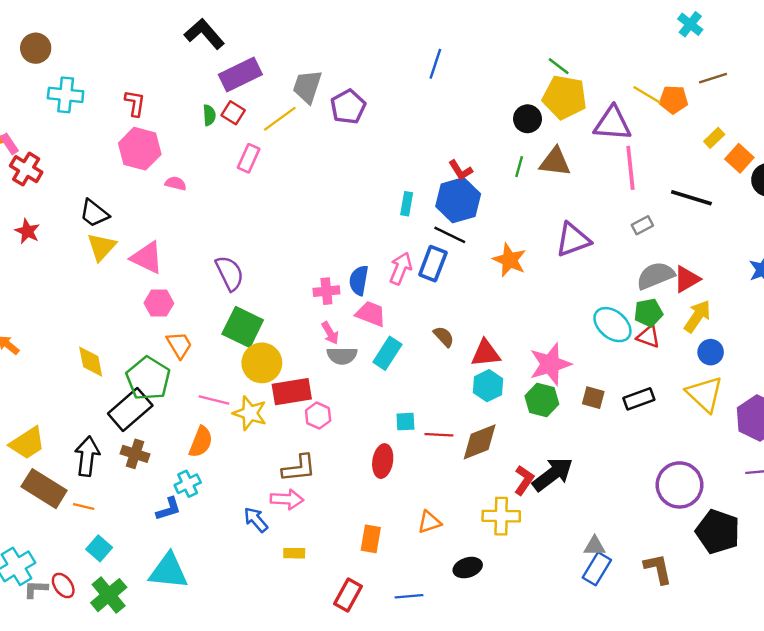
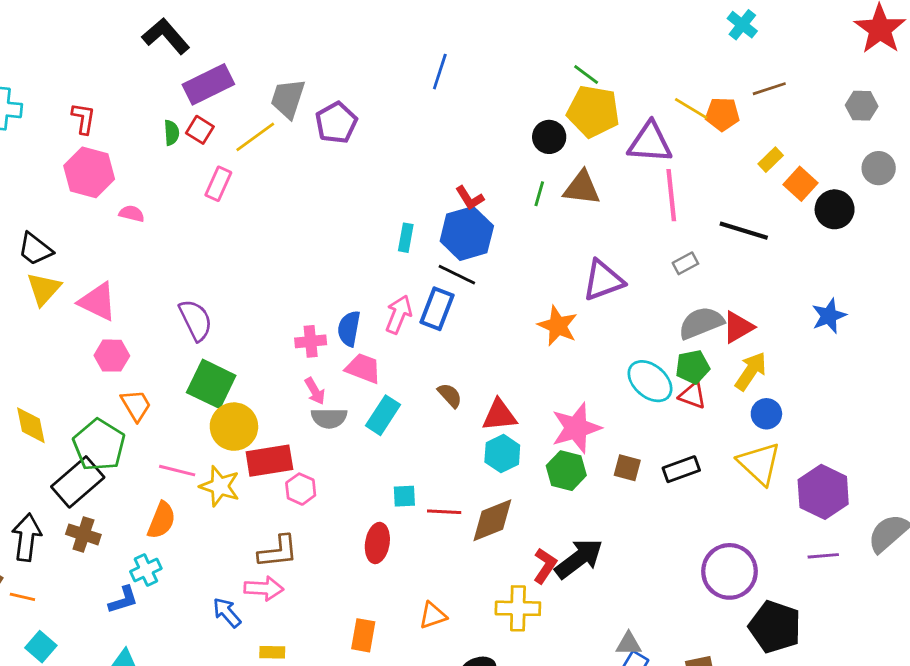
orange star: (510, 260) -> (558, 326), moved

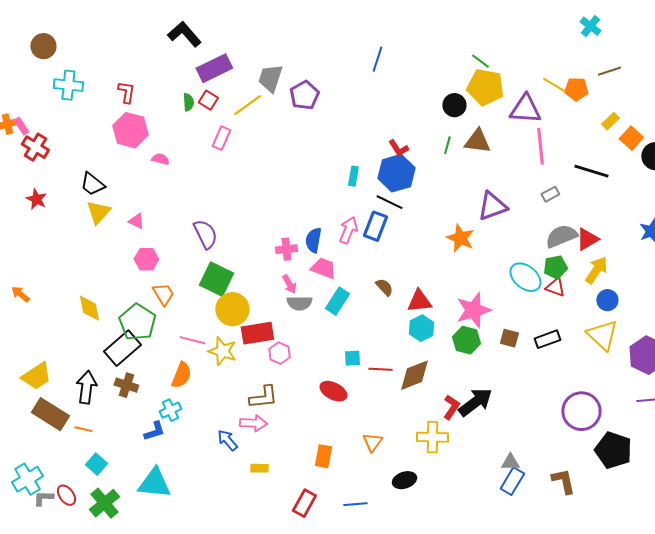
pink triangle: (98, 302) -> (136, 221), size x0.6
red ellipse: (377, 543) -> (333, 391), turned -72
orange triangle: (433, 615) -> (372, 442), turned -35

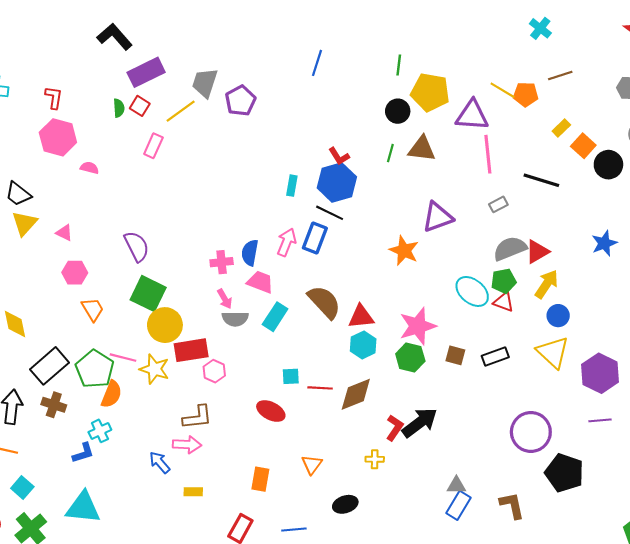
green line: (480, 61) -> (399, 65), moved, turned 60
brown semicircle: (384, 287) -> (324, 302), size x1.8
green pentagon: (137, 322) -> (95, 369), moved
yellow cross: (432, 437) -> (375, 459), size x0.6

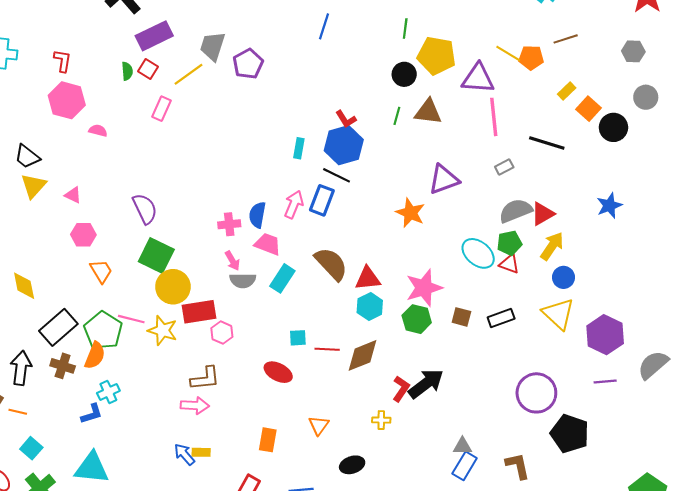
orange semicircle: (111, 394) -> (95, 355), moved
blue arrow: (160, 462) -> (184, 454), moved

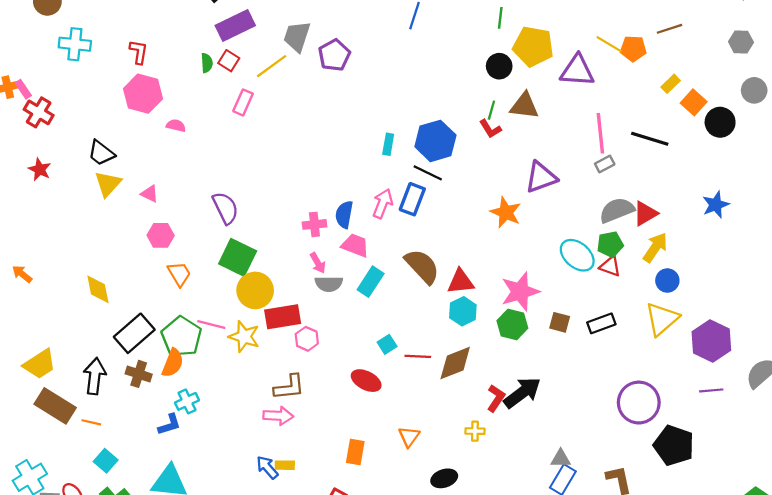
pink line: (494, 117) -> (600, 133), moved
red L-shape: (346, 119) -> (490, 129), moved
yellow triangle: (558, 314) -> (662, 319), turned 36
cyan square: (298, 338) -> (387, 344), turned -30

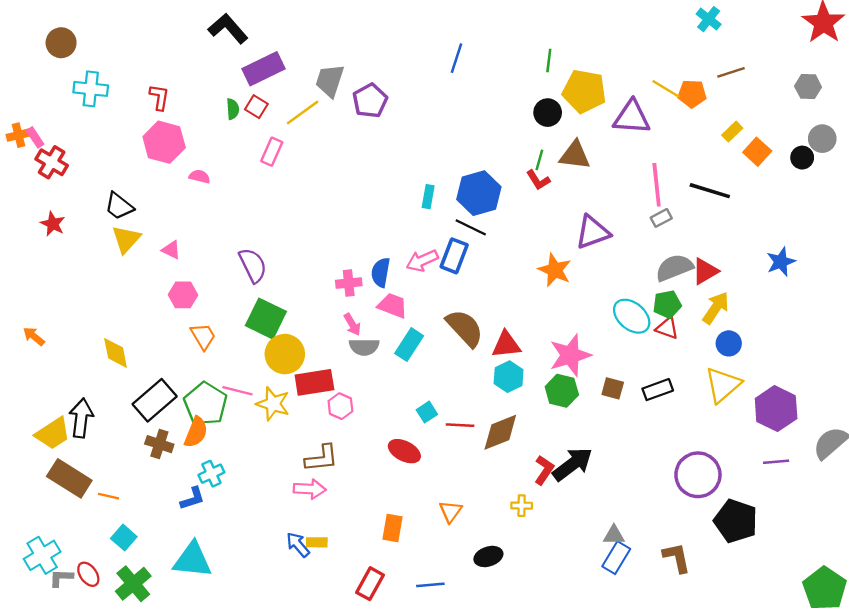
black circle: (720, 122) -> (802, 158), moved, size x0.7
pink arrow: (383, 204) -> (422, 261), turned -136
black arrow: (95, 376) -> (81, 418), moved

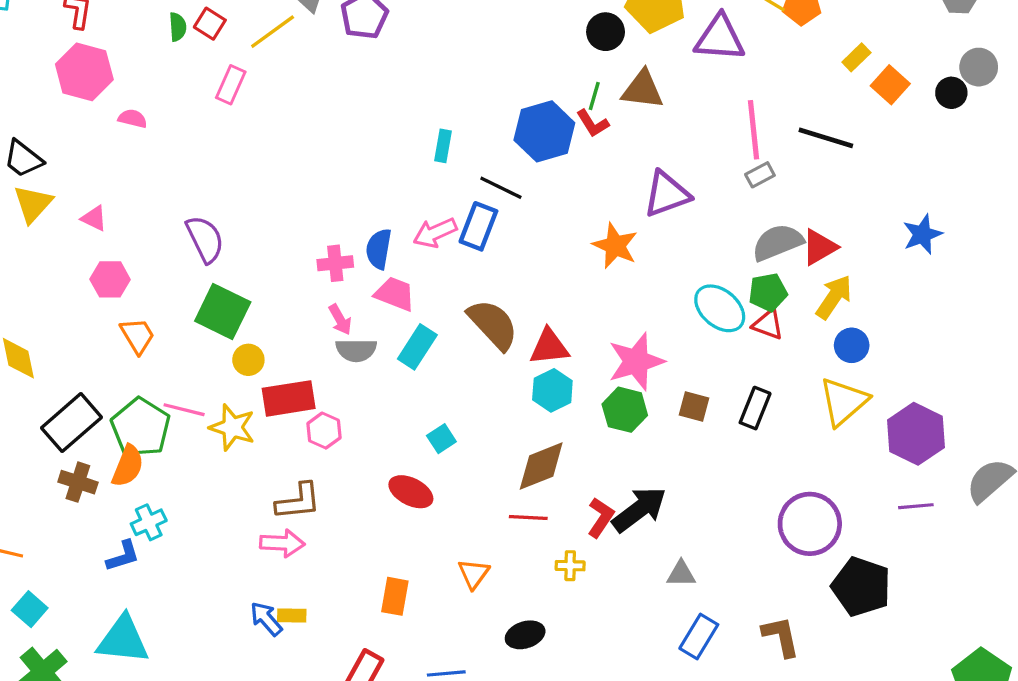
blue hexagon: (479, 193) -> (544, 131), moved
yellow circle: (285, 354) -> (248, 360), size x0.6
black rectangle: (658, 390) -> (755, 408), turned -48
red line: (460, 425) -> (528, 517), moved
gray triangle: (614, 535) -> (681, 574), moved

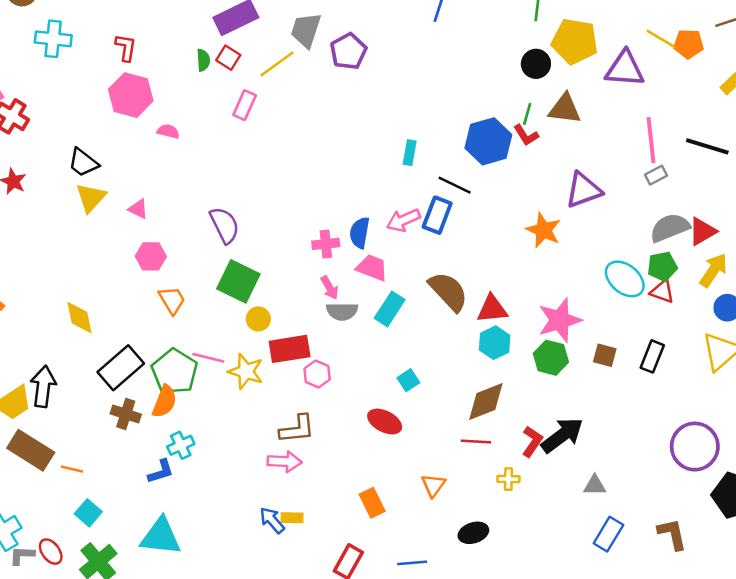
orange rectangle: (395, 596) -> (372, 503), turned -36

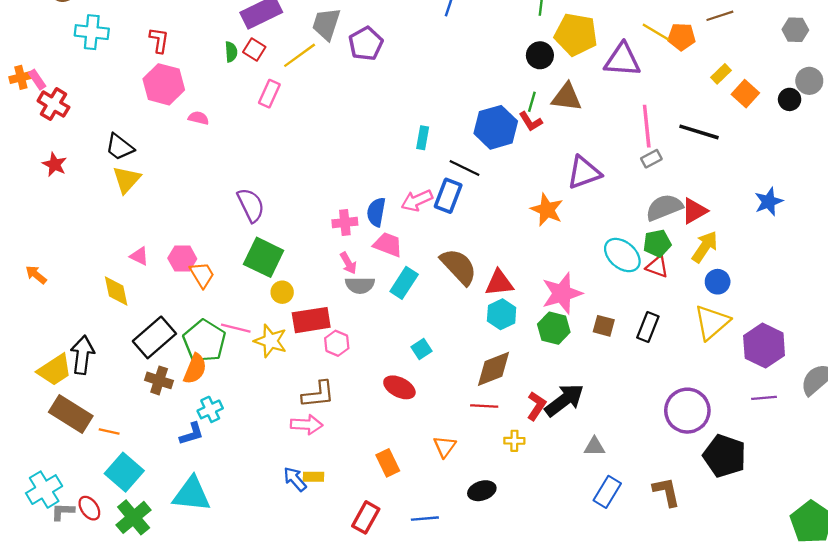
pink triangle: (138, 209) -> (139, 256), moved
pink hexagon: (151, 256) -> (182, 258), moved
cyan square: (88, 513) -> (124, 472), size x1.5

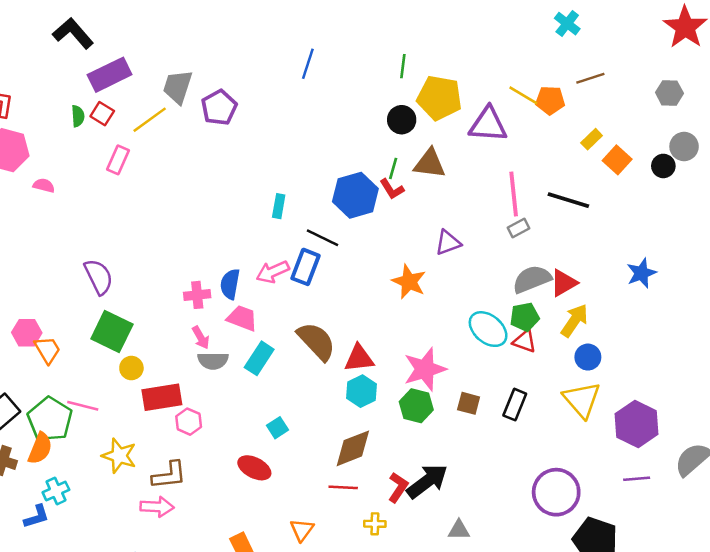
purple triangle: (584, 173) -> (448, 243), size x0.7
yellow triangle: (712, 322) -> (582, 400), turned -30
yellow star: (271, 341) -> (119, 456), moved

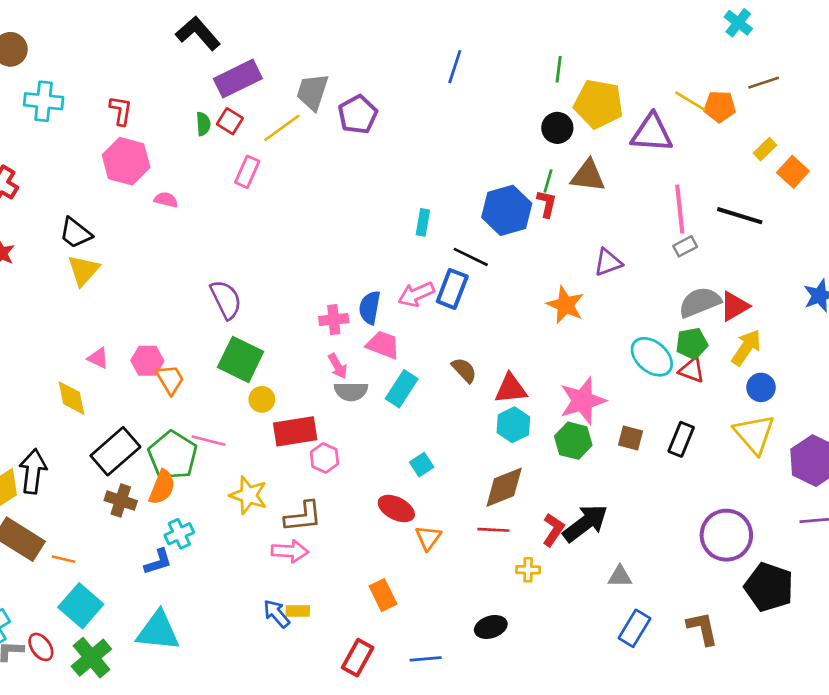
red L-shape: (392, 189) -> (547, 204), turned -135
brown semicircle: (316, 341) -> (464, 370), size x0.6
orange triangle: (302, 530) -> (428, 538), moved

